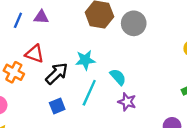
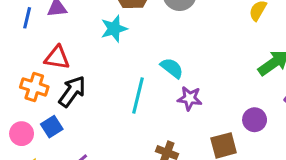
cyan star: (85, 60) -> (114, 29), moved
black arrow: (57, 74) -> (72, 91), moved
blue square: (57, 106) -> (52, 127), moved

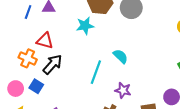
purple star: (190, 98) -> (123, 90), moved
blue square: (52, 127) -> (36, 86), turned -32

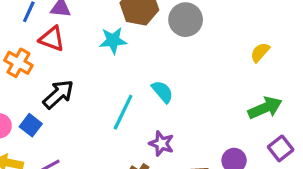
red triangle: (45, 41) -> (52, 39), moved
orange cross: (28, 58) -> (18, 63), moved

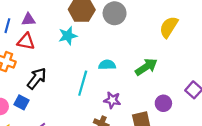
yellow semicircle: (260, 52) -> (169, 27), size x1.5
cyan semicircle: (162, 92) -> (107, 65), turned -42
green arrow: (265, 108) -> (146, 67), moved

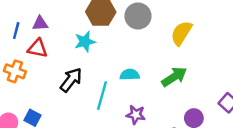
yellow semicircle: (169, 27) -> (181, 33), moved
black arrow: (37, 78) -> (71, 80), moved

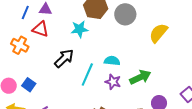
green arrow: (174, 77) -> (140, 77), moved
purple star: (136, 115) -> (113, 82), moved

